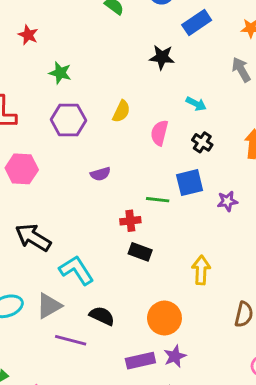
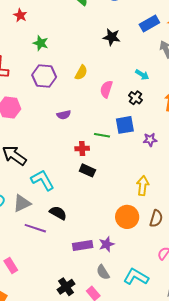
blue rectangle: (197, 22) -> (149, 24), moved
cyan arrow: (196, 104) -> (142, 75), moved
yellow arrow: (201, 270) -> (143, 186), moved
orange circle: (164, 318) -> (127, 217), moved

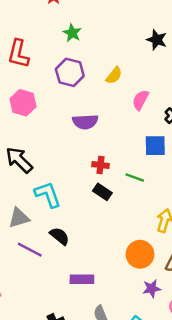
purple semicircle: (64, 115) -> (85, 122), size x1.5
green line: (102, 135) -> (135, 177), moved
purple star: (107, 244) -> (152, 289), moved

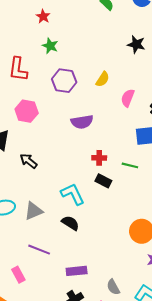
green star: (72, 33) -> (50, 46), moved
black arrow: (19, 160) -> (29, 161), size x0.7
cyan L-shape: (48, 194) -> (73, 194), moved
purple line: (30, 250) -> (39, 250), moved
purple rectangle: (82, 279) -> (77, 271), moved

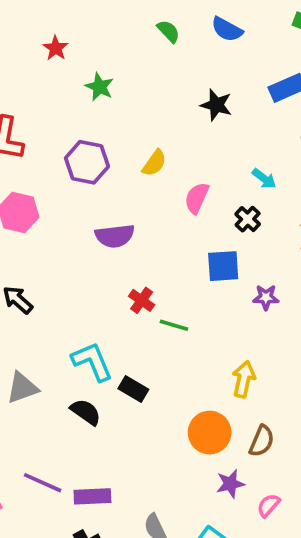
green star: (50, 46) -> (99, 87), moved
red cross: (99, 158) -> (142, 300), turned 32
green line: (130, 165) -> (174, 325), moved
black rectangle: (103, 181) -> (133, 389), moved
purple line: (39, 250) -> (43, 483), moved

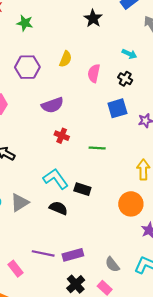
black star: (216, 105) -> (93, 18), turned 30
red cross: (142, 300) -> (62, 136), moved

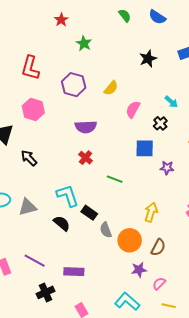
purple rectangle: (73, 255) -> (74, 272), moved
gray semicircle: (112, 265) -> (106, 230), moved
black cross: (76, 284) -> (46, 292), moved

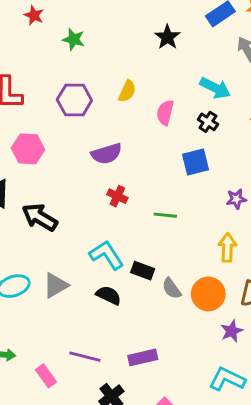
cyan arrow: (171, 102) -> (215, 88), size x1.5
black arrow: (29, 158) -> (40, 217), size x1.4
purple star: (167, 168) -> (236, 199), moved

